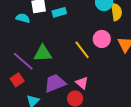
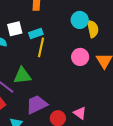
yellow line: (82, 50) -> (41, 47), moved, turned 54
pink triangle: (82, 83) -> (80, 113), moved

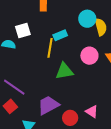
cyan rectangle: (36, 34) -> (60, 35), moved
green triangle: (22, 76) -> (64, 71), moved

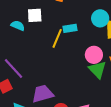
green triangle: (64, 71) -> (97, 70), moved, turned 42

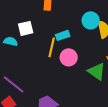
pink circle: (94, 55) -> (69, 57), moved

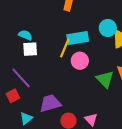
white square: (26, 28) -> (30, 49), moved
cyan rectangle: (63, 35) -> (78, 38), size x1.5

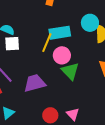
green triangle: (105, 79) -> (70, 71), moved
purple trapezoid: (50, 103) -> (35, 83), moved

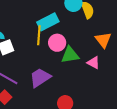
green triangle: (70, 71) -> (70, 55), turned -36
pink triangle: (73, 114) -> (93, 63), moved

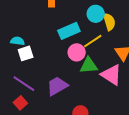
yellow line: (39, 35) -> (93, 41), moved, turned 48
pink triangle: (93, 63) -> (111, 75), size x1.6

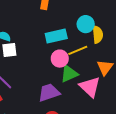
green triangle: (89, 65) -> (69, 74), turned -30
purple trapezoid: (57, 86) -> (49, 93), moved

